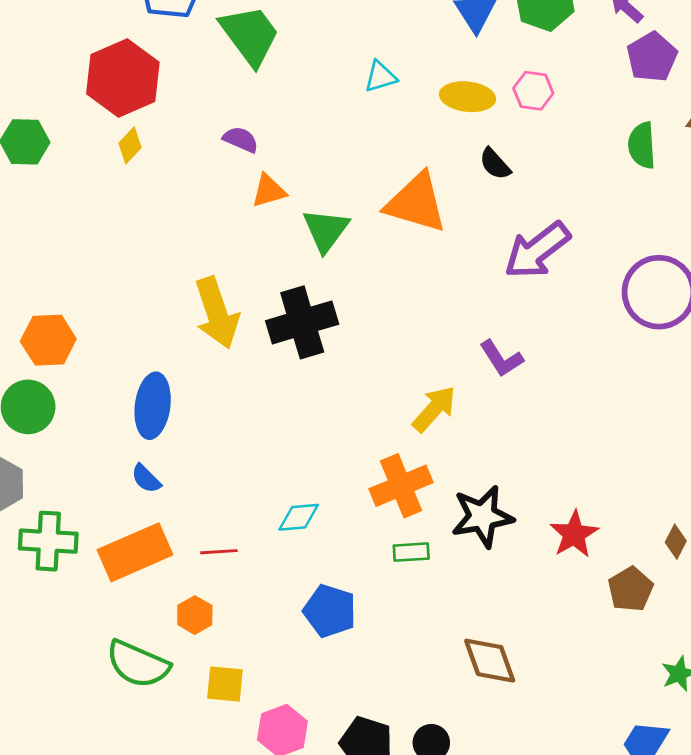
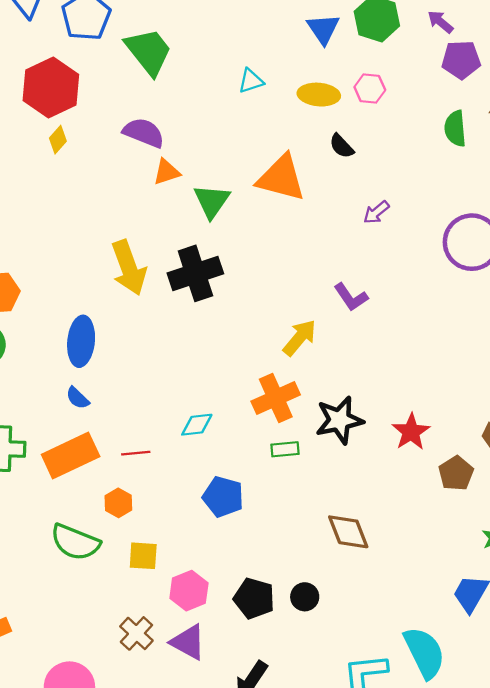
purple pentagon: (652, 57) -> (461, 60), turned 30
purple semicircle: (241, 140) -> (144, 133), size x1.5
purple arrow: (537, 250) -> (376, 212), size x0.5

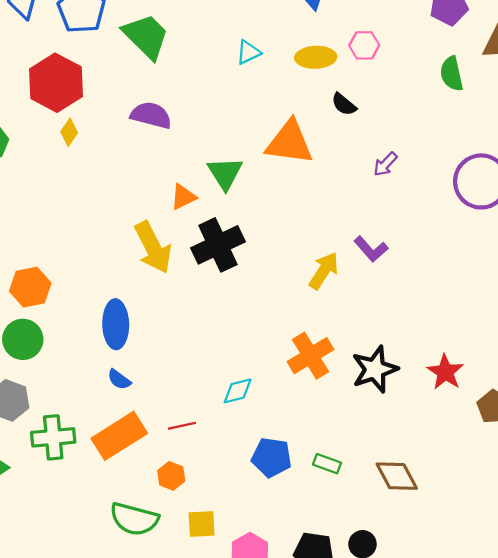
orange triangle: (167, 172) -> (183, 197), moved
yellow arrow: (300, 338) -> (324, 271), moved
green rectangle: (285, 449) -> (327, 464), moved, turned 32

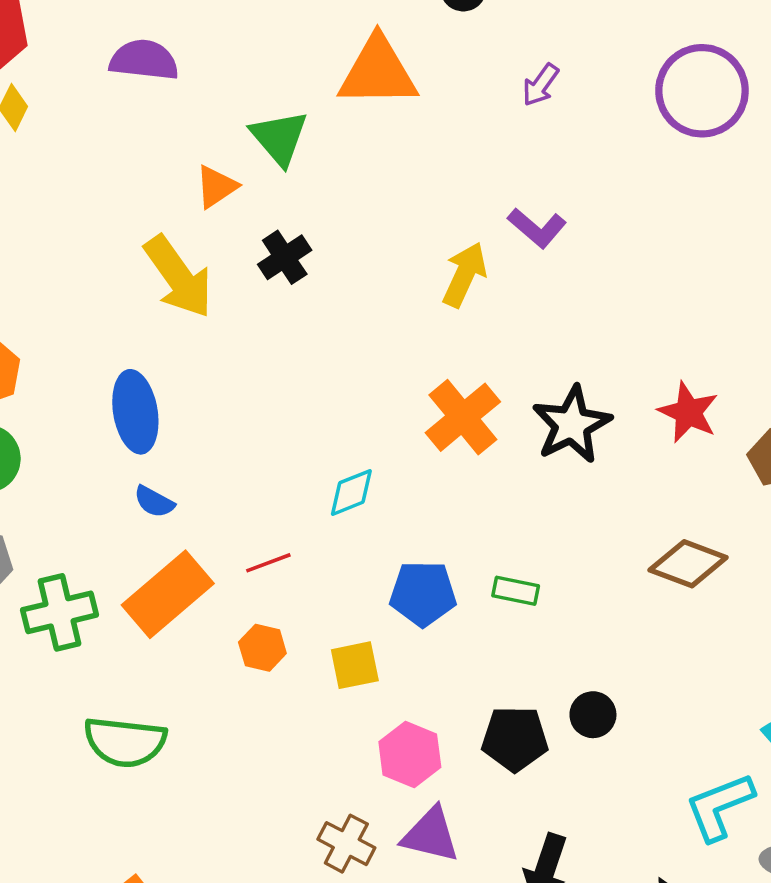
black cross: (218, 245) -> (285, 257), size x0.6
brown diamond: (397, 476) -> (688, 564), moved, turned -33
green semicircle: (134, 519) -> (125, 742), moved
yellow square: (202, 524) -> (355, 665), moved

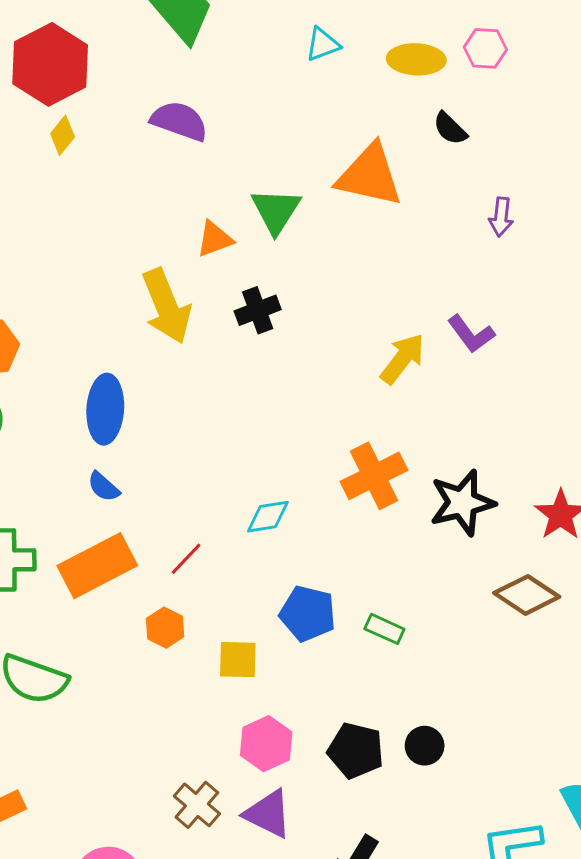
purple arrow: (540, 85) -> (501, 217), turned -42
red line: (268, 563) -> (186, 559), turned -39
brown diamond: (688, 564) -> (527, 595), moved

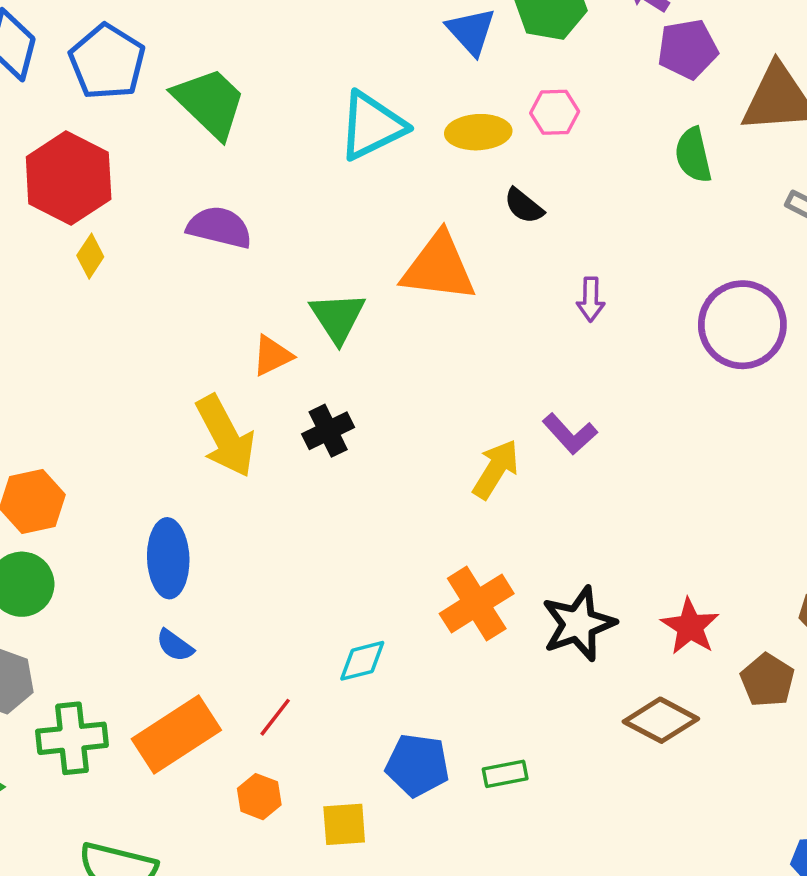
cyan triangle: (323, 44) -> (372, 126), size x1.8
green rectangle: (384, 629) -> (505, 774), turned -30

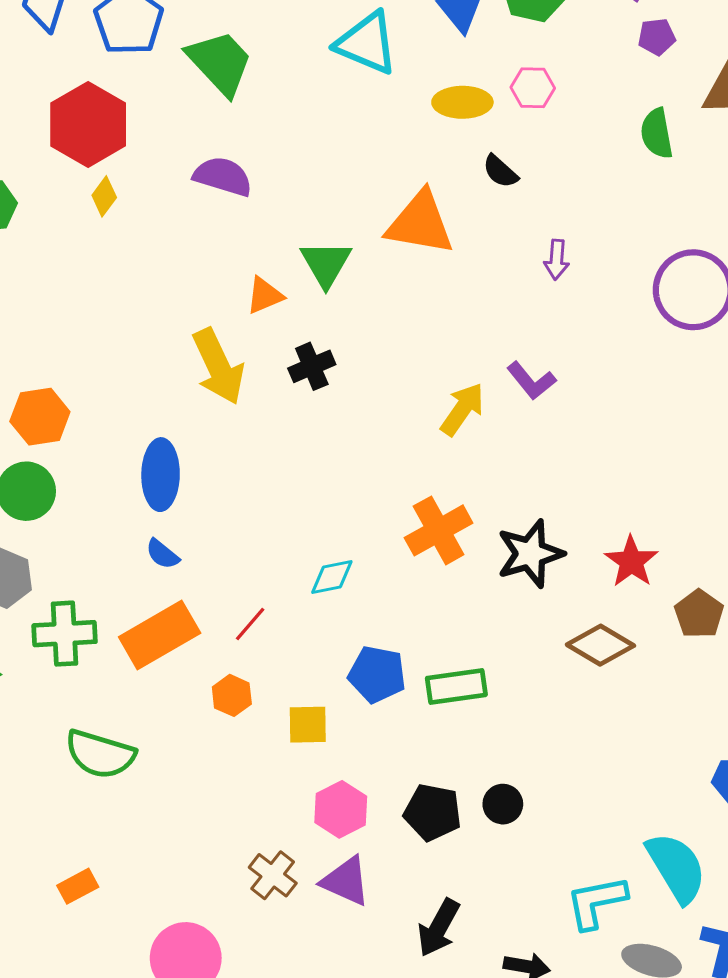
purple pentagon: (688, 49) -> (657, 37), size x0.7
cyan triangle: (372, 126) -> (367, 43), moved, turned 46
green rectangle: (505, 774) -> (456, 686), size x1.5

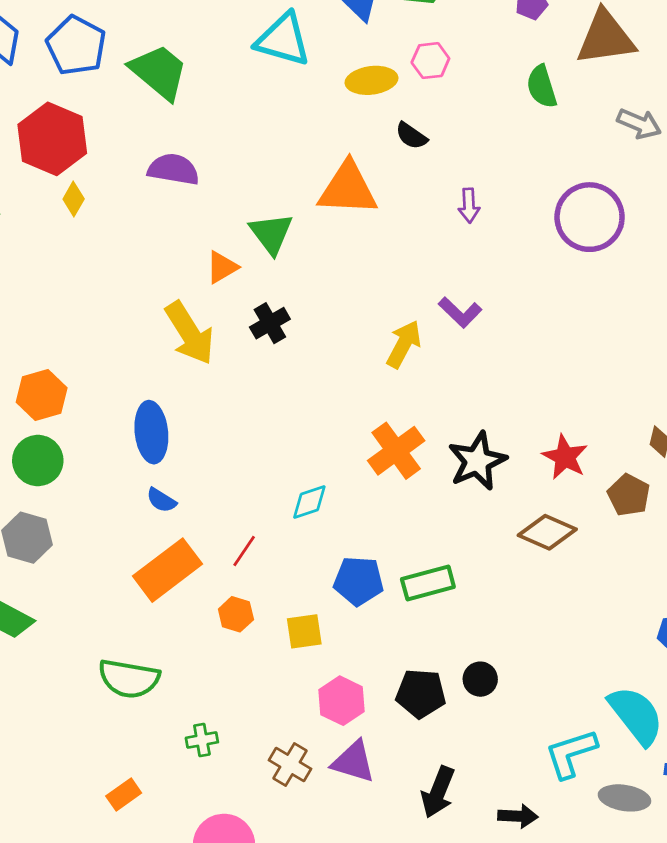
green cross: (65, 634) -> (202, 740), moved, size x0.6

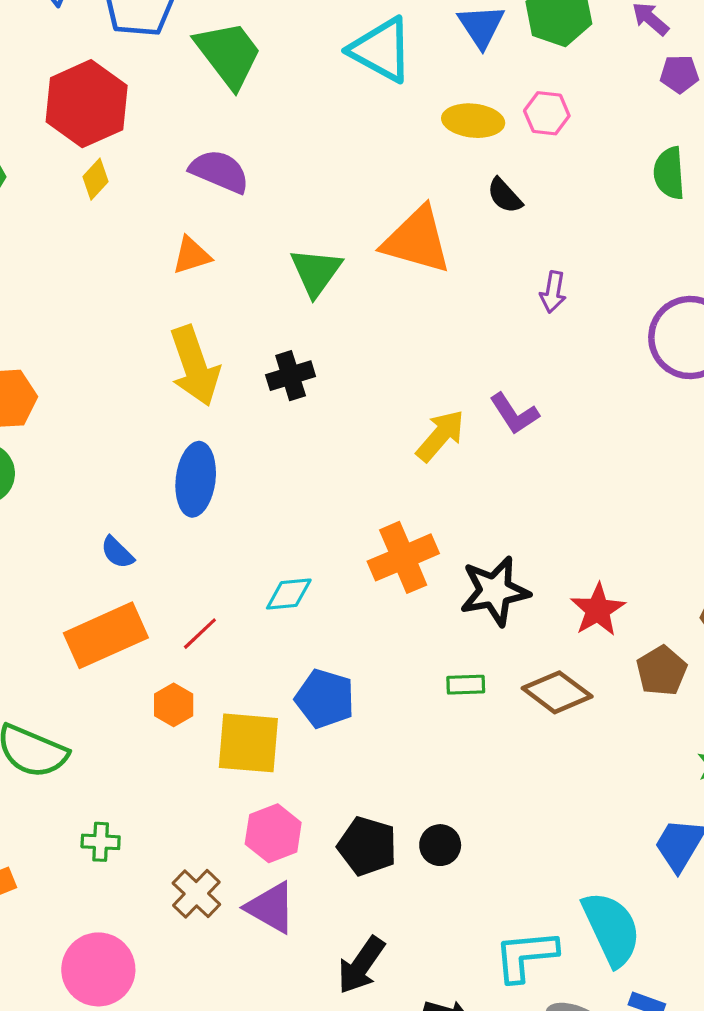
orange triangle: (222, 267) -> (192, 255), moved
blue ellipse: (151, 432) -> (196, 479), moved
green rectangle: (428, 583) -> (466, 685), moved, size x0.6
yellow square: (304, 631) -> (248, 743), size x1.5

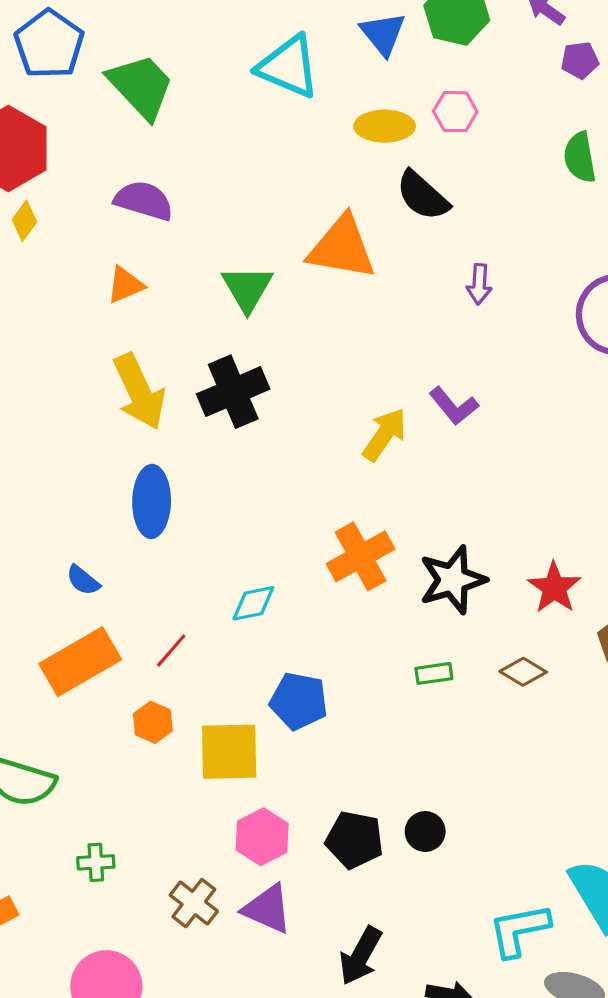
black semicircle: (505, 196) -> (423, 196), size x1.5
black cross: (291, 376) -> (233, 392), size x1.5
brown diamond: (557, 692) -> (523, 672), size x0.7

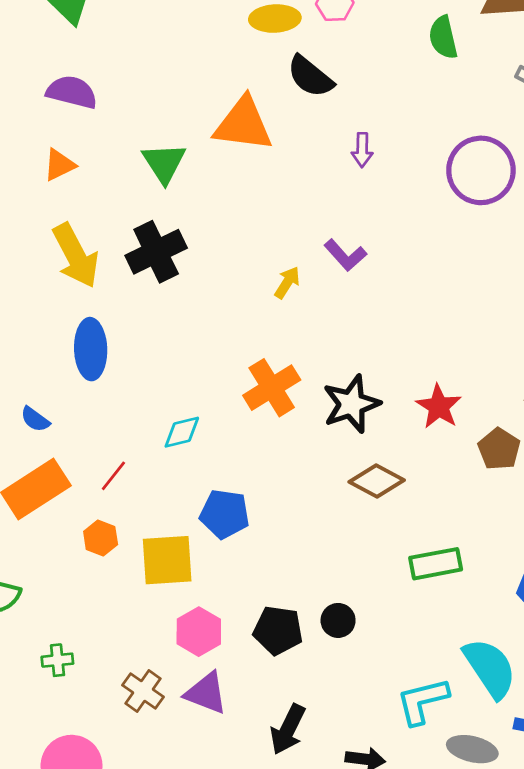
yellow arrow: (384, 435) -> (287, 283), size x0.7
brown diamond: (523, 672) -> (377, 481), moved, size x1.4
green rectangle: (434, 673) -> (436, 564), moved, size x1.6

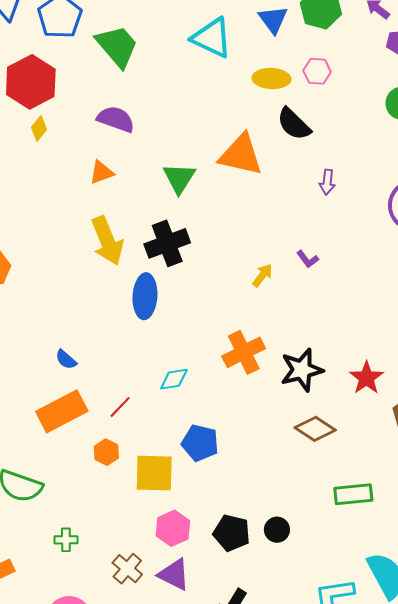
purple L-shape: (345, 255) -> (308, 259), size x0.7
blue ellipse: (91, 349) -> (145, 296), moved

